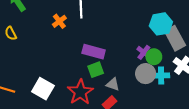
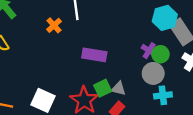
green square: (96, 70) -> (103, 88), moved
cyan cross: (161, 75) -> (163, 95), moved

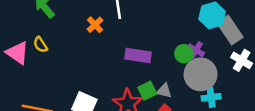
green circle: (160, 54) -> (184, 54), moved
gray circle: (153, 73) -> (201, 74), size x1.4

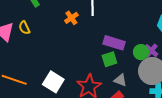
purple rectangle: (138, 55) -> (114, 43), moved
green square: (147, 91) -> (109, 59), moved

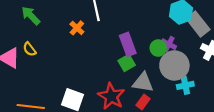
purple rectangle: (114, 43) -> (128, 44), turned 65
gray triangle: (120, 80) -> (143, 82), size x1.5

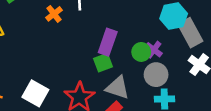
purple rectangle: (128, 44) -> (108, 42), turned 30
gray circle: (174, 65) -> (156, 75), size x0.7

